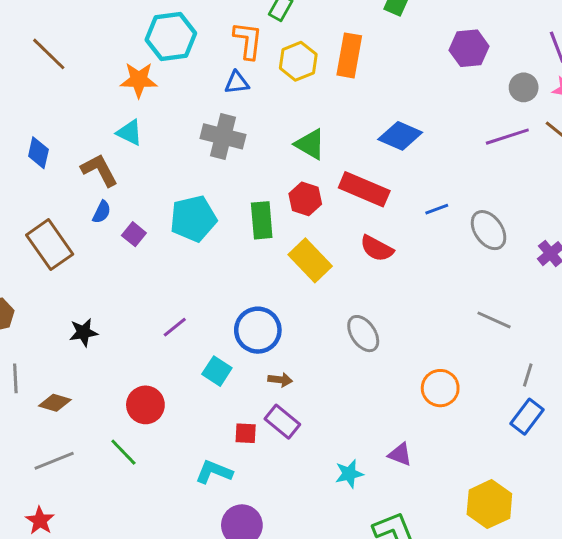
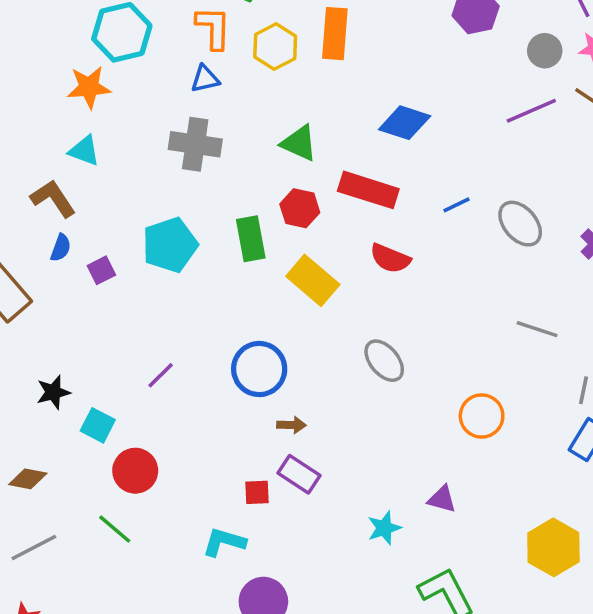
purple square: (134, 234) -> (101, 270), turned 30
cyan square: (217, 371) -> (98, 425), moved

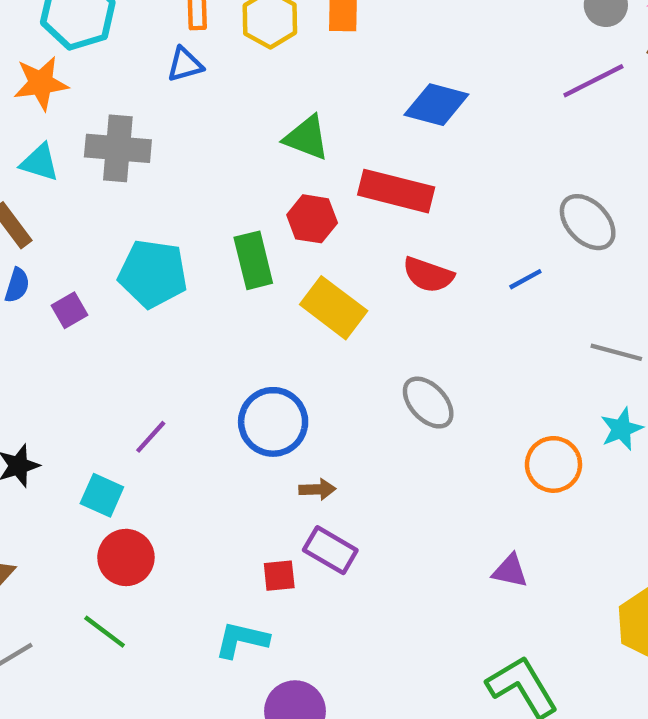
gray cross: (195, 144) -> (118, 148), moved
blue line: (457, 205) -> (525, 279), moved
cyan pentagon: (170, 245) -> (153, 274), turned 30
cyan square: (98, 425) -> (102, 495), moved
cyan star: (384, 528) -> (622, 429), moved

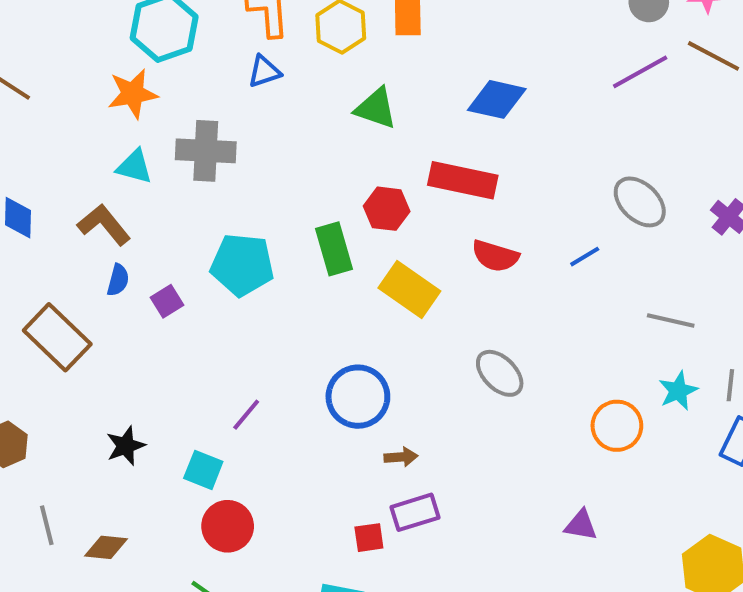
green triangle: (307, 138) -> (376, 108), moved
purple rectangle: (330, 550) -> (415, 512), turned -45

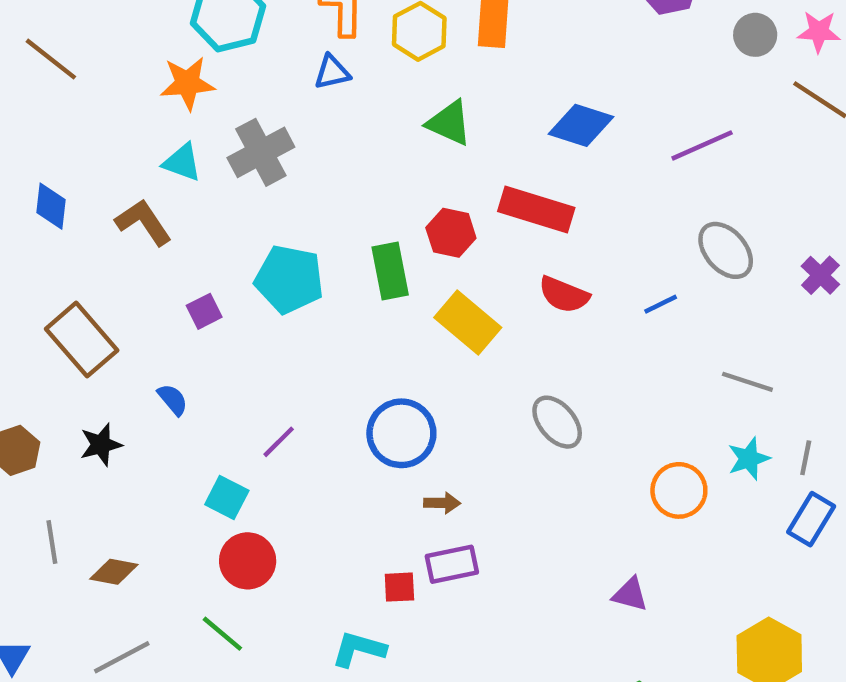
purple line: (640, 72) -> (702, 145), moved
gray cross: (206, 151) -> (261, 152), turned -36
blue semicircle: (118, 280) -> (173, 400), moved, turned -60
black star: (126, 446) -> (101, 445), moved

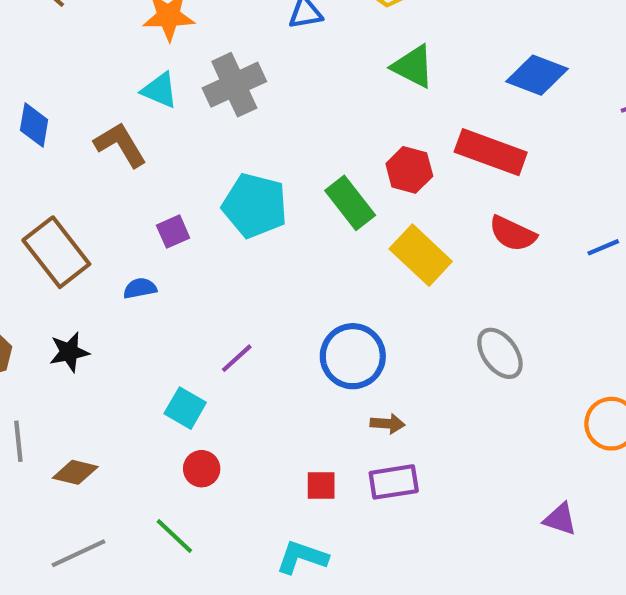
green rectangle: (390, 271) -> (350, 203), turned -30
blue semicircle: (173, 400) -> (140, 288), moved, turned -64
red circle: (248, 561) -> (202, 469), size x0.7
red square: (399, 587) -> (321, 485), moved

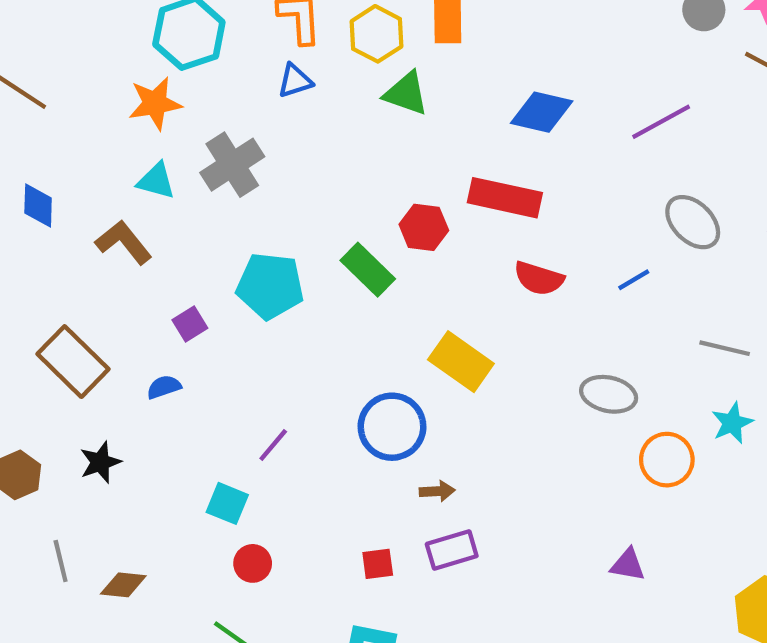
green triangle: (413, 66) -> (406, 93), moved
blue diamond: (34, 125) -> (38, 206), moved
yellow rectangle: (421, 255) -> (461, 362), moved
gray ellipse: (500, 353) -> (609, 394), moved, turned -33

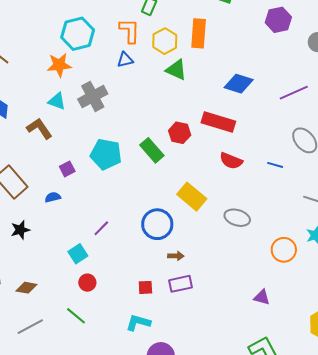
blue line: (634, 280) -> (275, 165), turned 42
gray ellipse: (609, 394) -> (237, 218), moved
cyan square: (227, 503) -> (78, 254), turned 30

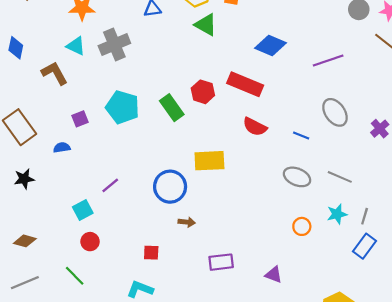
yellow rectangle: (192, 197) -> (209, 161), turned -48
gray ellipse: (237, 218) -> (297, 177), moved
orange circle: (284, 250) -> (302, 226), size x0.7
purple rectangle: (180, 284) -> (221, 262), moved

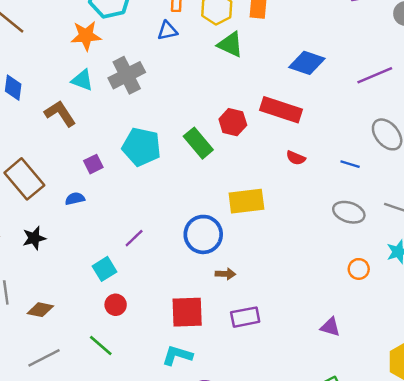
red semicircle: (255, 127) -> (296, 158), size x0.7
red square: (151, 253) -> (187, 312), size x1.8
purple rectangle: (221, 262) -> (245, 317), moved

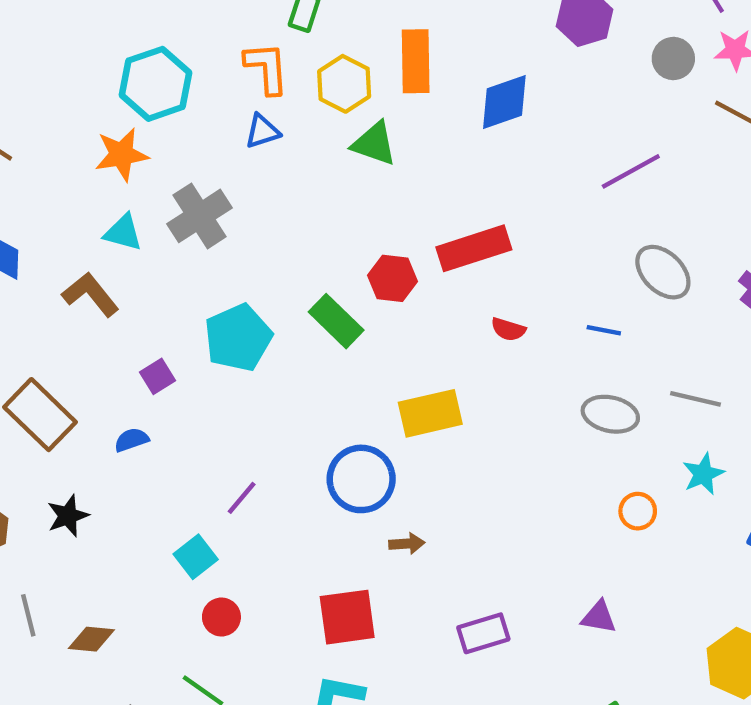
blue diamond: (307, 63) -> (504, 102), moved, turned -32
red rectangle: (281, 110) -> (474, 248), turned -30
cyan pentagon: (142, 147) -> (238, 338), turned -30
purple rectangle: (245, 317) -> (483, 633), moved

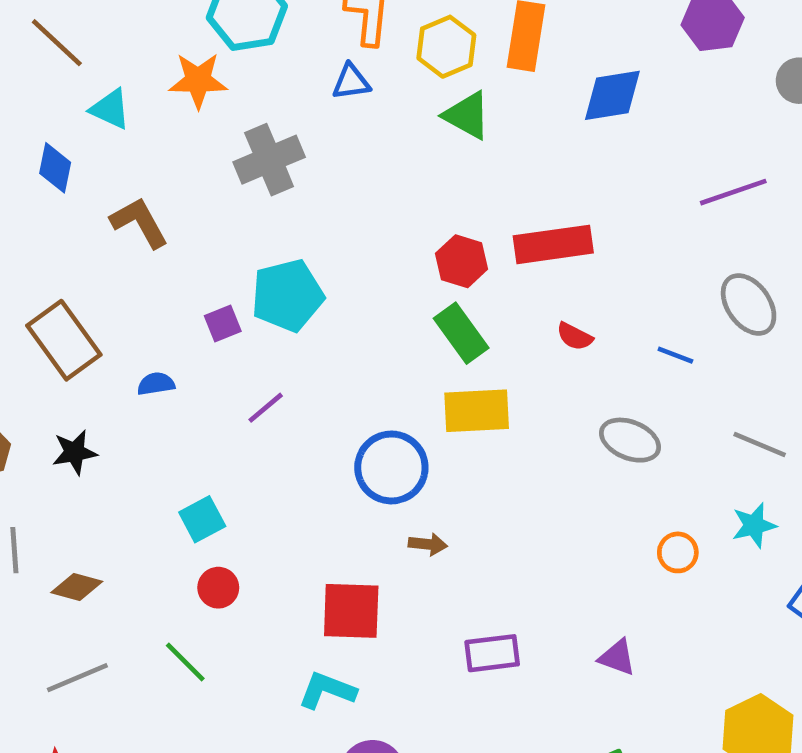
cyan triangle: (123, 232) -> (110, 109), moved
green rectangle: (336, 321) -> (461, 333), moved
purple square: (158, 376) -> (223, 323), moved
gray ellipse: (610, 414) -> (630, 440), moved
purple line: (242, 498) -> (266, 408), moved

